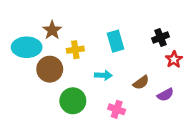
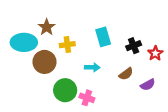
black cross: (161, 37) -> (134, 46), moved
pink cross: (117, 109) -> (87, 98), moved

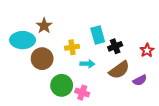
yellow cross: (67, 45) -> (72, 47), moved
black cross: (134, 46) -> (115, 46), moved
brown semicircle: (126, 74) -> (119, 70), size x1.5

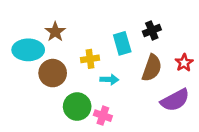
black cross: (115, 46) -> (152, 31), moved
brown semicircle: (119, 70) -> (152, 68), moved, turned -35
purple semicircle: (140, 80) -> (175, 100), size x1.6

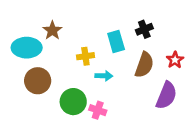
brown circle: (53, 73) -> (38, 81), moved
purple semicircle: (175, 100) -> (166, 95), turned -40

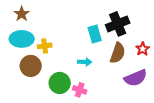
black cross: (144, 29) -> (118, 24), size x1.6
brown star: (52, 30) -> (22, 14), moved
yellow cross: (85, 56) -> (45, 46), moved
purple semicircle: (166, 95) -> (136, 78), turned 45

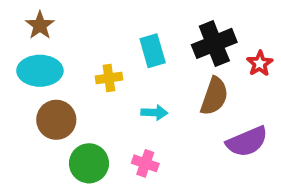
cyan rectangle: (95, 34) -> (153, 51), moved
yellow cross: (45, 46) -> (109, 78), moved
red star: (143, 49) -> (260, 63), moved
green circle: (60, 83) -> (89, 163), moved

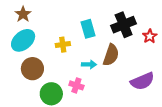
cyan ellipse: (40, 71) -> (23, 40), turned -40
brown semicircle: (214, 96) -> (111, 55), moved
pink cross: (145, 163) -> (76, 85), moved

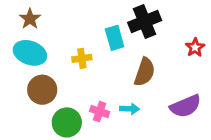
black cross: (124, 25) -> (145, 22), moved
cyan ellipse: (23, 40) -> (30, 53), turned 60
cyan arrow: (89, 64) -> (130, 109), moved

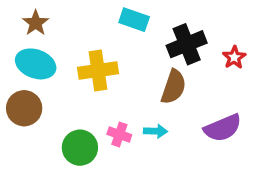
black cross: (145, 22) -> (187, 44), moved
cyan rectangle: (115, 38) -> (134, 20), moved, turned -55
yellow cross: (82, 58) -> (98, 70), size x1.6
brown circle: (42, 90) -> (24, 108), moved

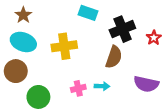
purple semicircle: (223, 128) -> (146, 84), turned 35
pink cross: (119, 134) -> (78, 88), turned -32
green circle: (80, 148) -> (38, 97), moved

